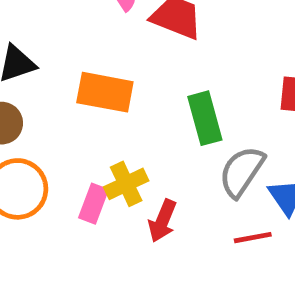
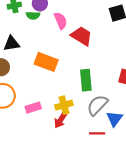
yellow cross: (126, 184) -> (64, 105), moved
pink rectangle: (94, 204) -> (33, 108), turned 42

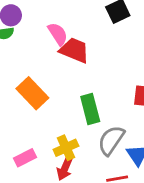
pink semicircle: (61, 21) -> (58, 34), moved
orange rectangle: (46, 62) -> (32, 93), turned 35

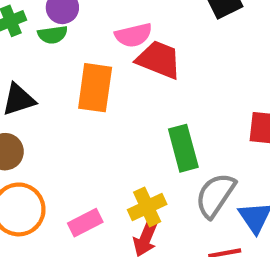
pink semicircle: (58, 34) -> (133, 35), turned 110
orange rectangle: (32, 93) -> (95, 88), moved, turned 52

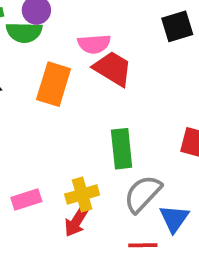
green semicircle: (53, 35) -> (24, 32), size x1.4

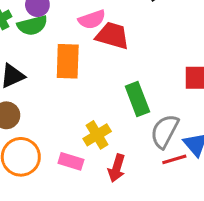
yellow cross: (82, 195) -> (97, 135), moved
pink rectangle: (26, 200) -> (71, 161), turned 50
red line: (143, 245) -> (174, 159), moved

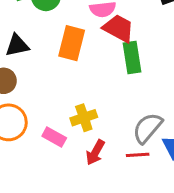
green rectangle: (137, 99) -> (132, 57), moved
red line: (174, 159) -> (138, 155), moved

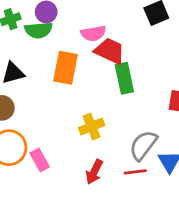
yellow cross: (84, 118) -> (92, 127), moved
pink rectangle: (54, 137) -> (40, 160), moved, turned 35

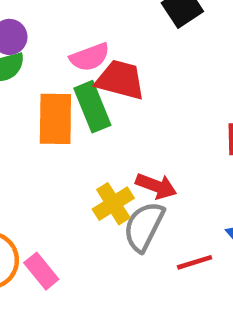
green rectangle: (124, 78) -> (92, 107), moved
gray semicircle: (143, 145) -> (144, 226), moved
red arrow: (94, 172) -> (156, 186), moved, turned -85

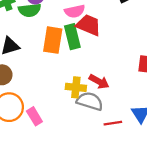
yellow cross: (113, 204) -> (76, 87), turned 30
gray semicircle: (144, 226) -> (90, 101), turned 72

